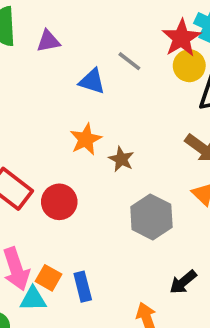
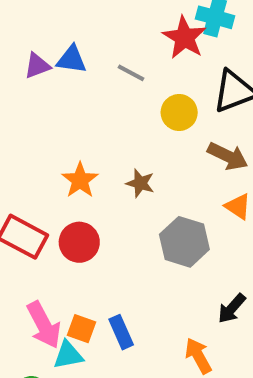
yellow circle: (189, 66) -> (179, 112), moved
blue triangle: (92, 81) -> (72, 59), moved
orange star: (86, 139) -> (80, 180), moved

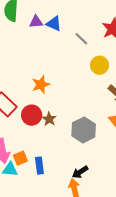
brown star: (140, 183) -> (49, 119), moved
black arrow: (232, 308) -> (80, 172), moved
orange square: (81, 329) -> (20, 158), turned 32

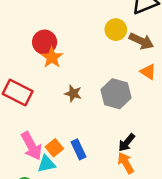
yellow circle: (100, 65) -> (116, 30), moved
red circle: (32, 115) -> (45, 42), moved

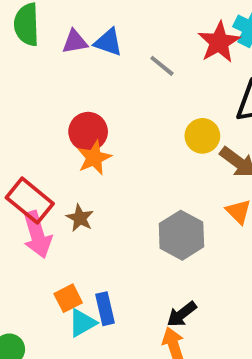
brown star: (73, 93) -> (80, 218), moved
pink arrow: (31, 146) -> (37, 235), moved
cyan triangle: (47, 164) -> (82, 323), moved, turned -30

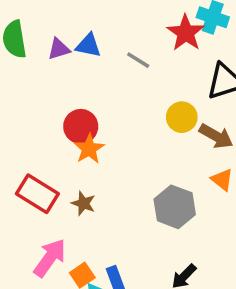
pink arrow: (37, 235) -> (50, 258), moved, turned -120

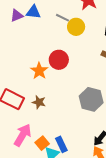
yellow circle: (182, 117) -> (76, 27), moved
red circle: (81, 126) -> (59, 60), moved

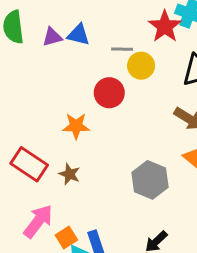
gray line: (63, 18) -> (122, 49), turned -32
red circle: (59, 60) -> (109, 93), moved
orange star: (39, 71) -> (76, 126), turned 30

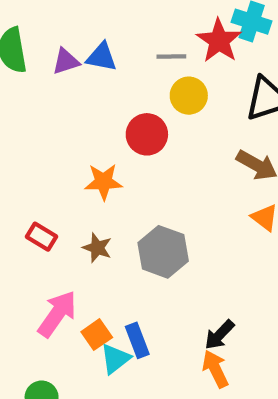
gray line: (122, 49) -> (171, 57), moved
red rectangle: (29, 164) -> (41, 237), size x0.6
gray hexagon: (150, 180) -> (163, 252), moved

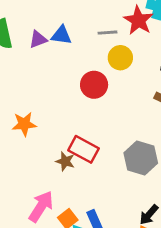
orange star: (103, 182) -> (24, 124), moved
red rectangle: (41, 237) -> (83, 149), moved, size x1.5
gray hexagon: (163, 252) -> (141, 158), moved

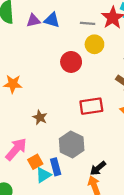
red rectangle: (83, 149) -> (91, 106), moved, turned -45
gray hexagon: (141, 158) -> (72, 145), moved

